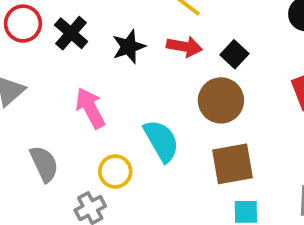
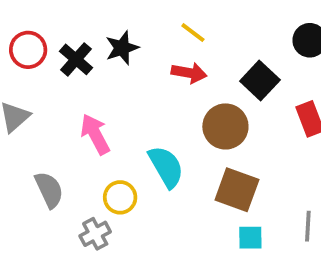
black star: (129, 47) -> (122, 48), moved
black square: (234, 54) -> (260, 80), moved, size x1.4
brown square: (232, 164) -> (237, 190), turned 30

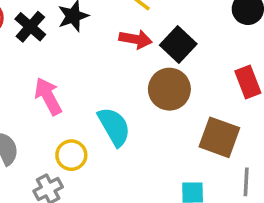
black square: (260, 80) -> (178, 45), moved
brown square: (237, 190) -> (219, 137), moved

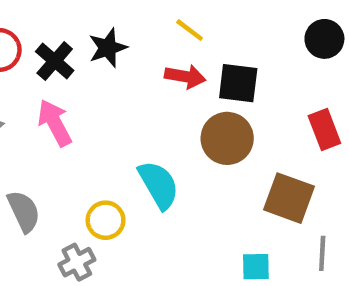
black square: (178, 45) -> (238, 83), turned -36
pink arrow: (48, 96) -> (55, 123), moved

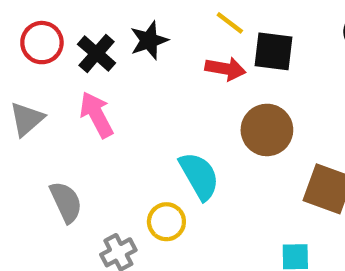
black square: (238, 83) -> (273, 51), moved
yellow circle: (106, 220) -> (166, 222), moved

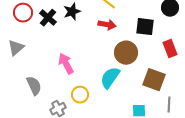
black square: (273, 51) -> (145, 27), moved
pink arrow: (97, 115) -> (66, 64), moved
cyan semicircle: (199, 176) -> (110, 78), moved, turned -115

